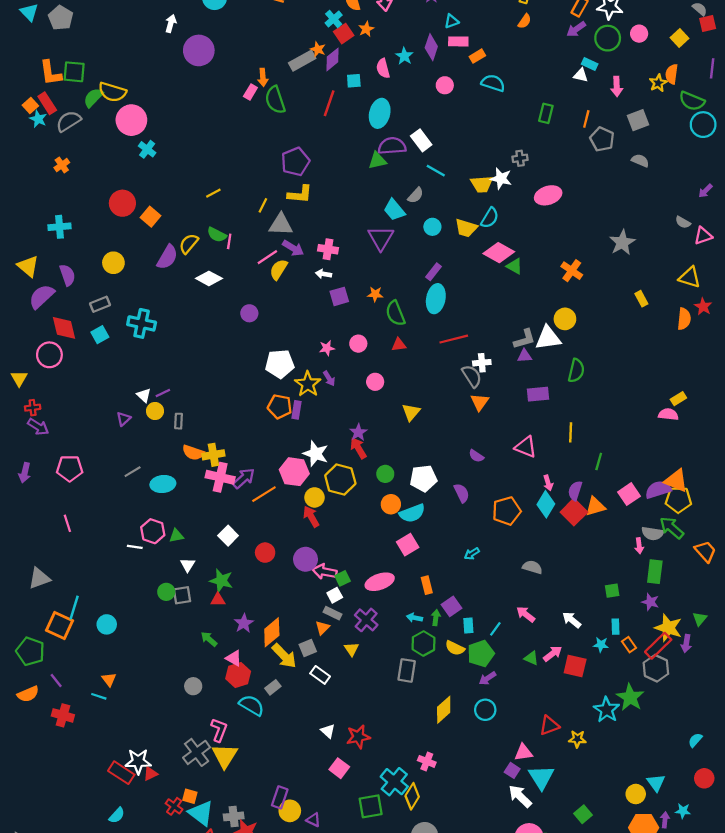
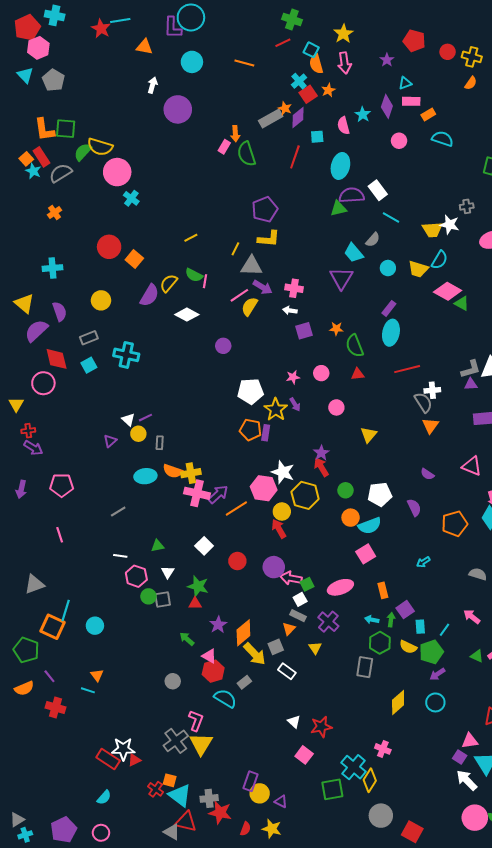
gray line: (133, 472) -> (118, 512), moved
cyan ellipse: (163, 484) -> (145, 476), moved
pink hexagon: (153, 531) -> (136, 576), moved

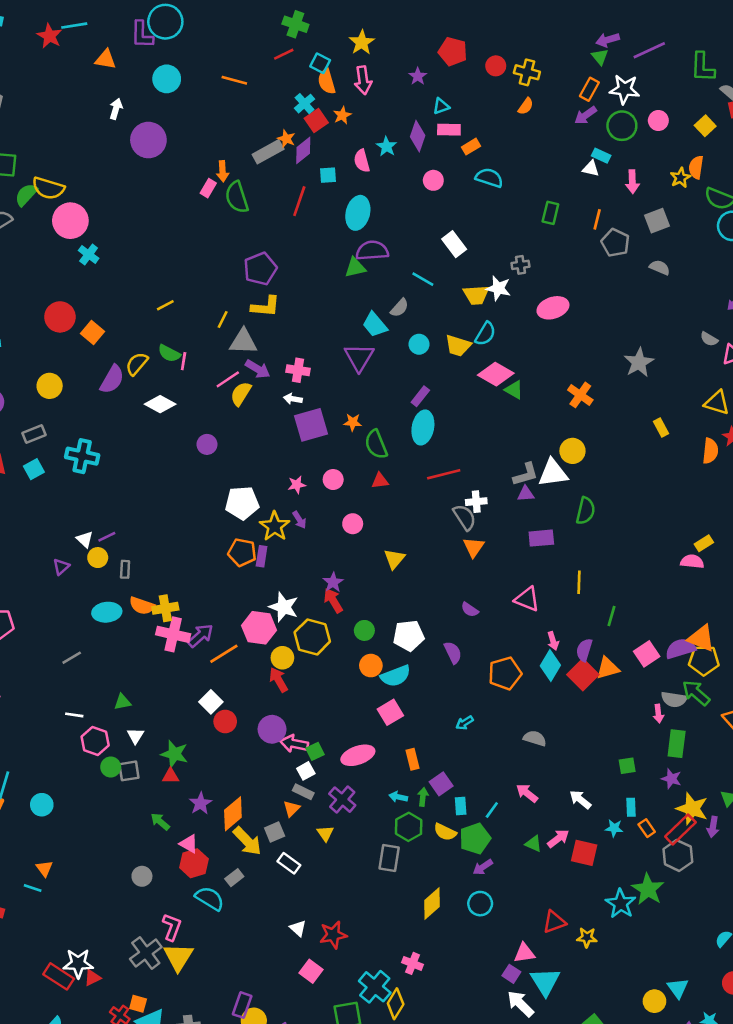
white rectangle: (378, 190) -> (454, 244), moved
purple square: (304, 331) -> (311, 425), size x1.5
white square: (204, 546) -> (211, 702), moved

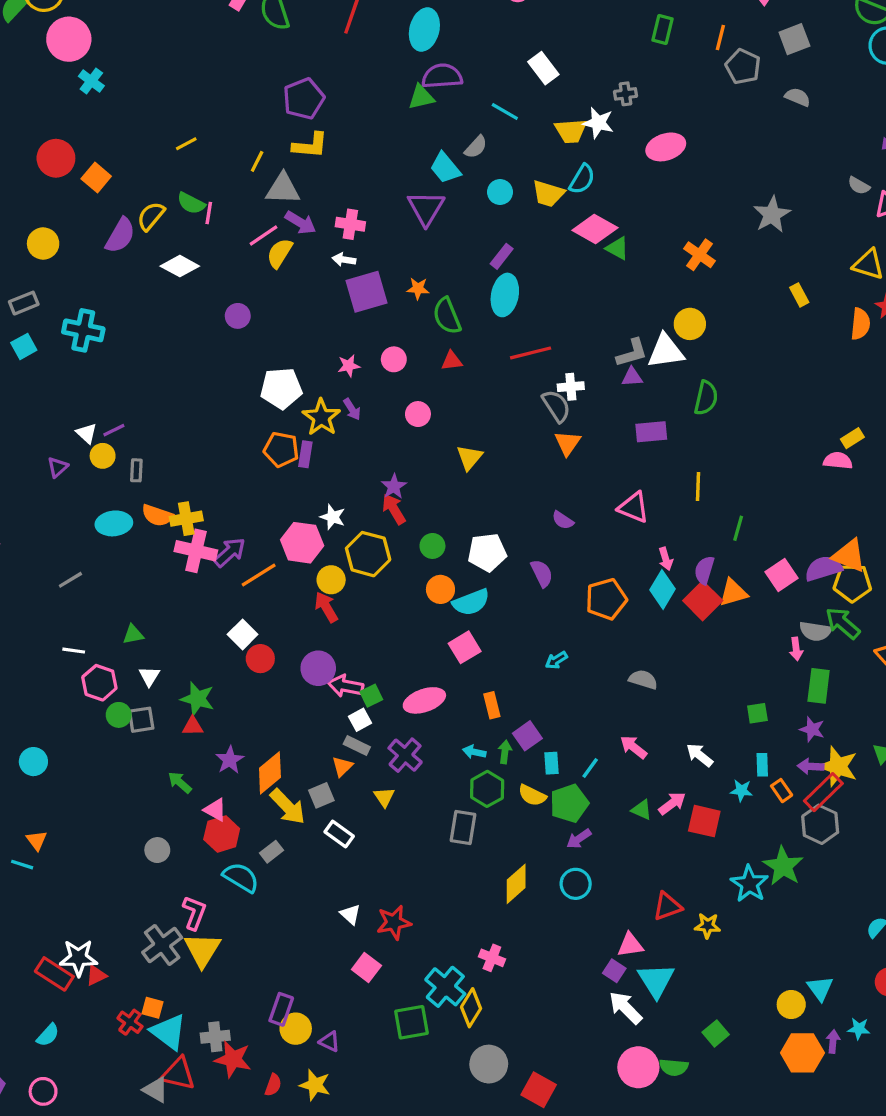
white star: (284, 607) -> (333, 517), size x0.7
purple arrow: (713, 827) -> (811, 766), moved, turned 84

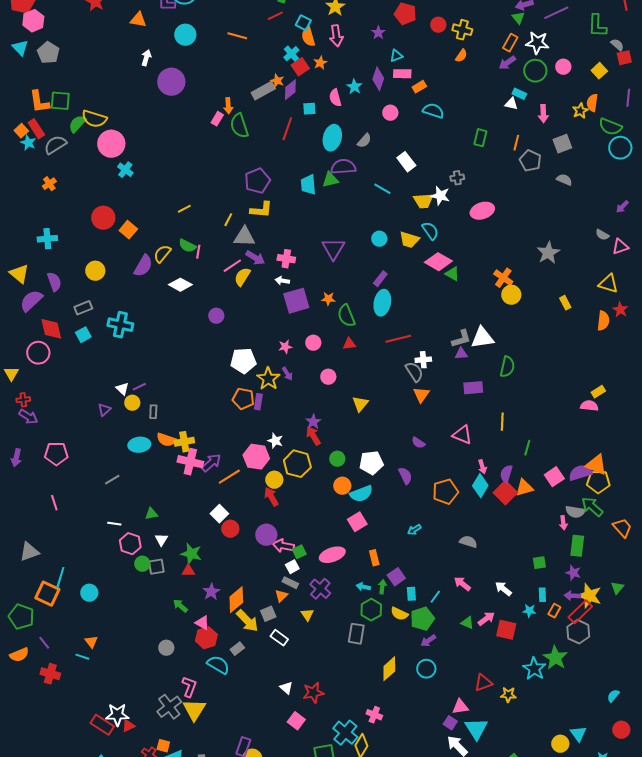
gray semicircle: (476, 147) -> (364, 141), moved
cyan trapezoid: (445, 168) -> (308, 185), moved, turned 35
cyan semicircle: (582, 179) -> (430, 231), turned -66
yellow circle: (690, 324) -> (511, 295), moved
orange rectangle: (782, 791) -> (554, 611), turned 64

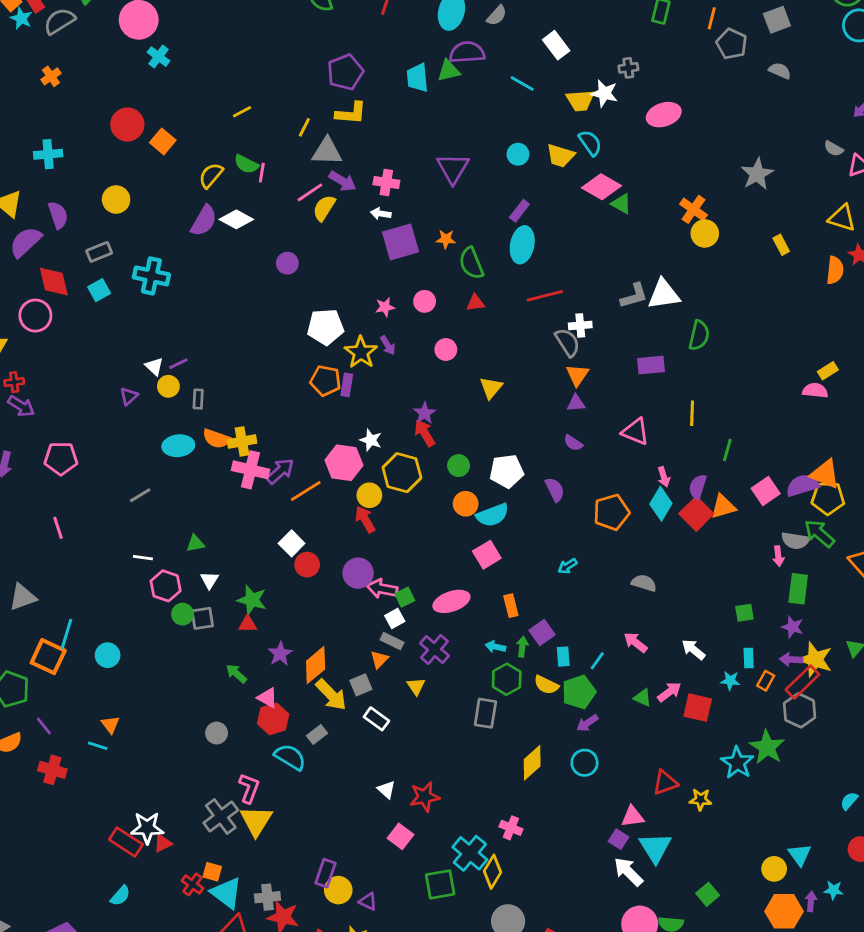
purple semicircle: (143, 266) -> (204, 221), moved
purple triangle: (461, 354) -> (576, 403), moved

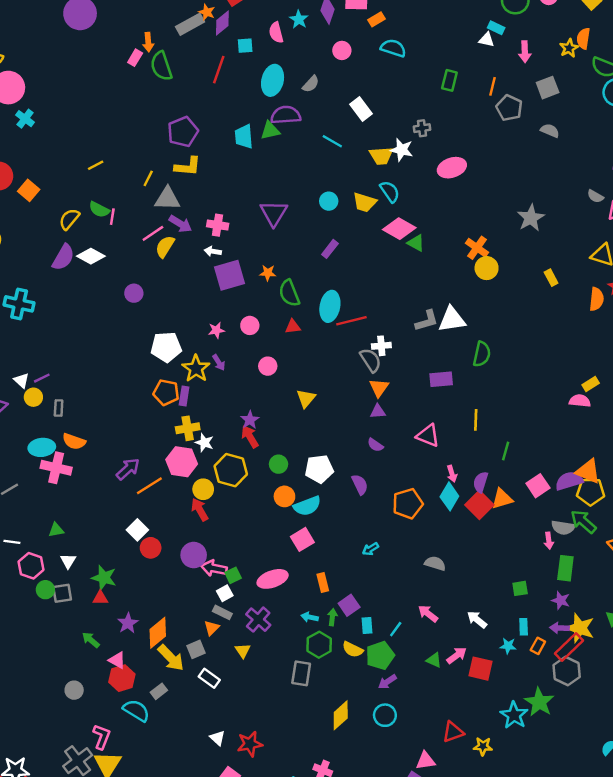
cyan ellipse: (522, 245) -> (330, 306), moved
yellow cross: (242, 441) -> (188, 428), moved
pink cross: (251, 470) -> (56, 468), moved

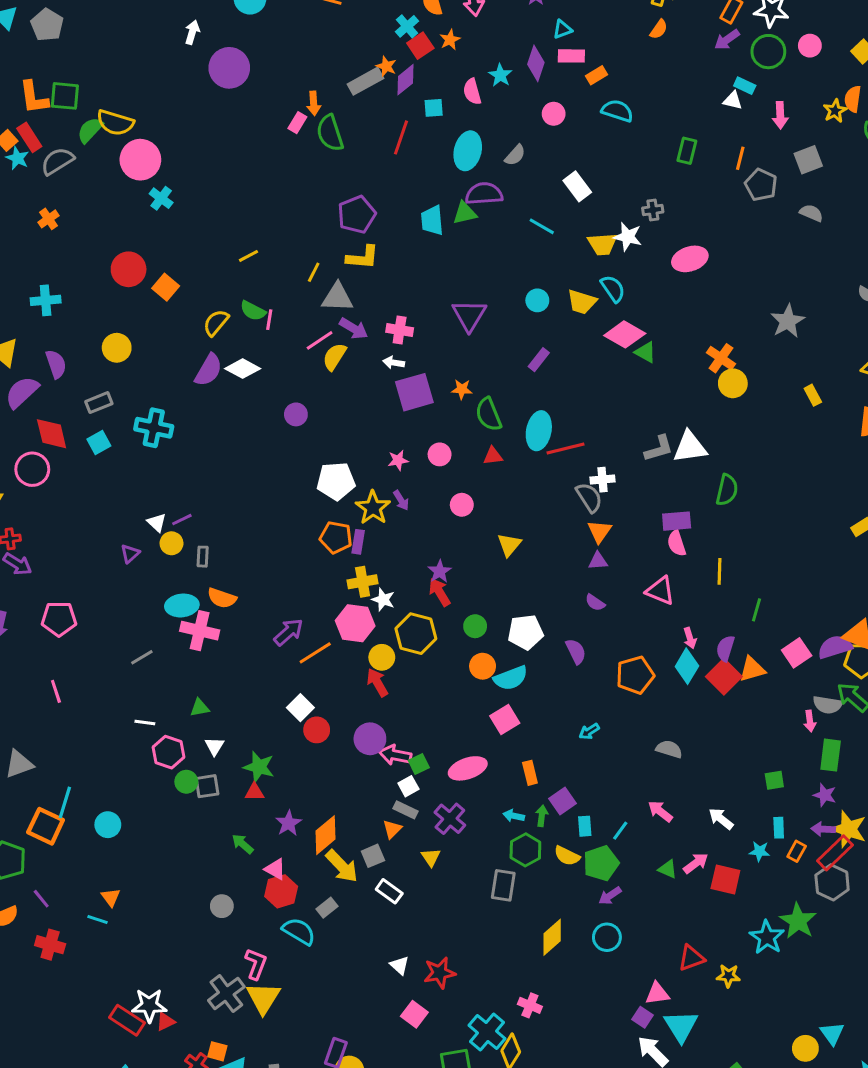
pink semicircle: (580, 401) -> (677, 543), moved, turned -114

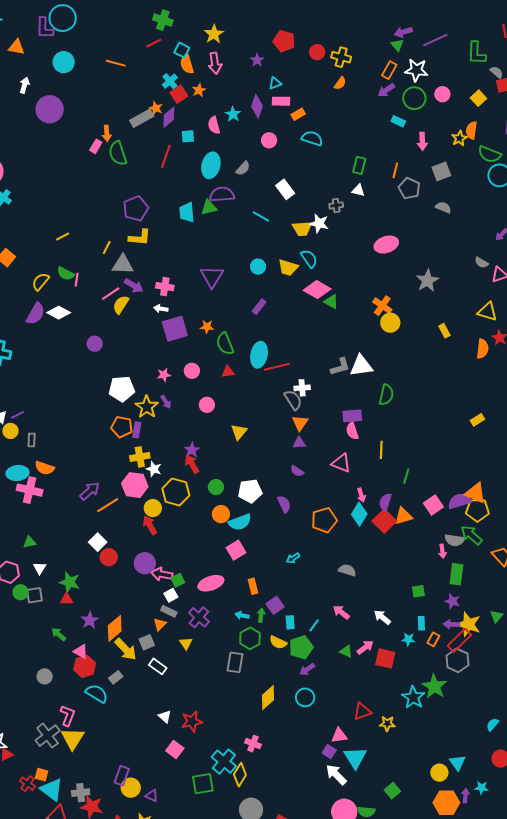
white triangle: (733, 100) -> (358, 190), moved
pink ellipse: (690, 259) -> (386, 245), moved

